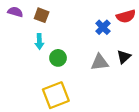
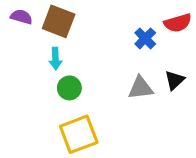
brown square: (42, 15) -> (59, 21), size x1.5
green circle: (58, 58) -> (69, 88), moved

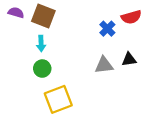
black triangle: (175, 80) -> (129, 59), turned 35
green circle: (69, 88) -> (42, 69), moved

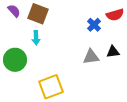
purple semicircle: (16, 13) -> (14, 11), turned 32
green circle: (42, 69) -> (15, 60), moved, size x1.5

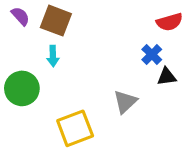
blue cross: (94, 25) -> (152, 54), moved
gray triangle: (91, 57) -> (125, 102), moved, turned -36

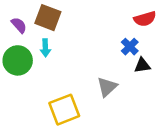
purple semicircle: (20, 16) -> (19, 25), moved
green circle: (22, 88) -> (18, 60), moved

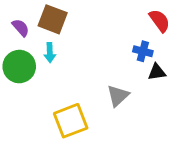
red semicircle: (145, 19) -> (160, 21), turned -110
blue cross: (130, 47) -> (143, 51), turned -30

